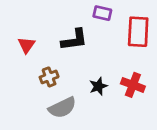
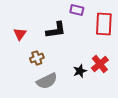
red cross: (133, 85) -> (100, 64), turned 30
black star: (98, 86) -> (80, 71), moved

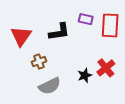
purple rectangle: (77, 10) -> (86, 19), moved
red triangle: (20, 34) -> (21, 36), size x1.5

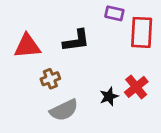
purple rectangle: (86, 19) -> (114, 13), moved
red triangle: (21, 36) -> (27, 46), turned 50

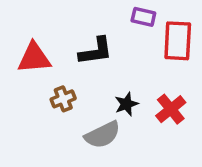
black star: (109, 96) -> (126, 104), moved
gray semicircle: (64, 110) -> (102, 135), moved

